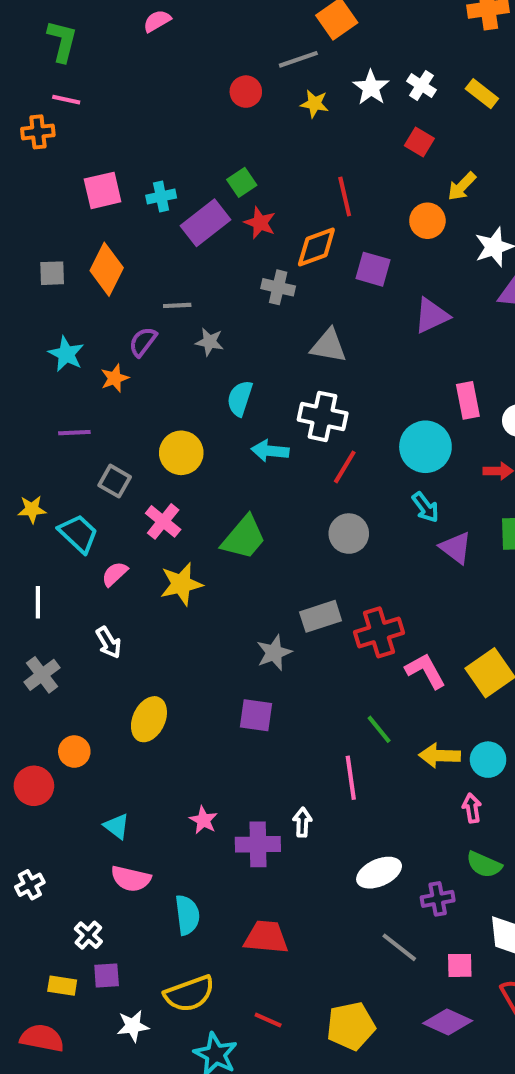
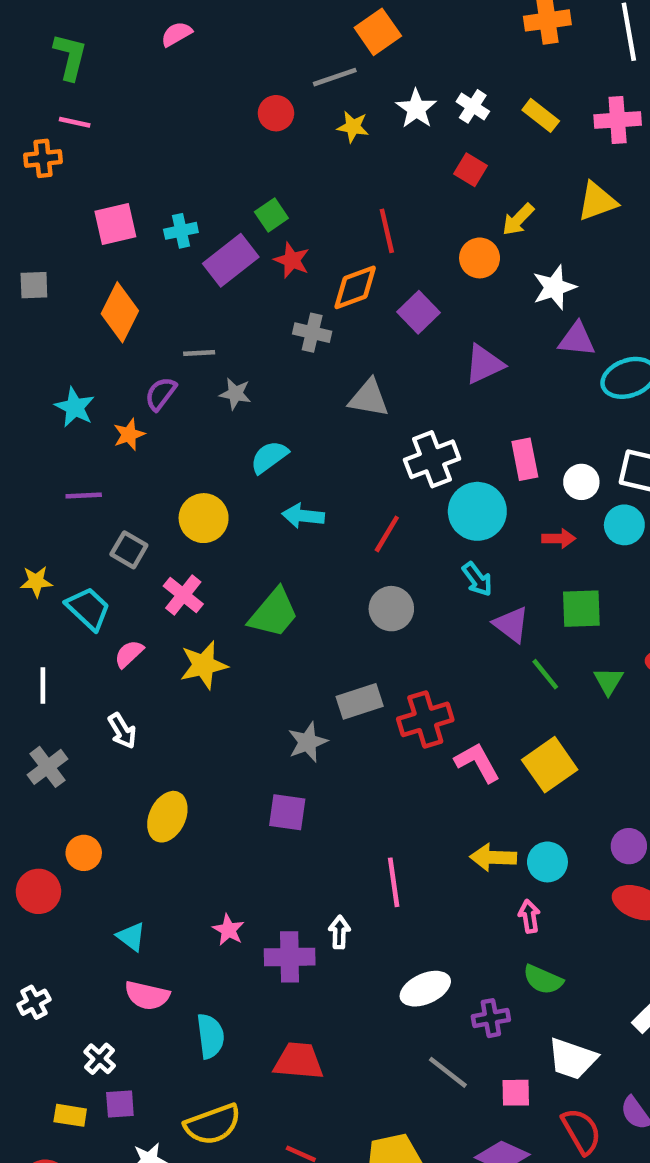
purple square: (373, 269) -> (418, 312), turned 30
gray square: (52, 273) -> (34, 285), moved
cyan semicircle: (240, 398) -> (269, 457), turned 36
white cross: (323, 416) -> (432, 459), moved, turned -33
green line: (379, 729) -> (545, 674), moved

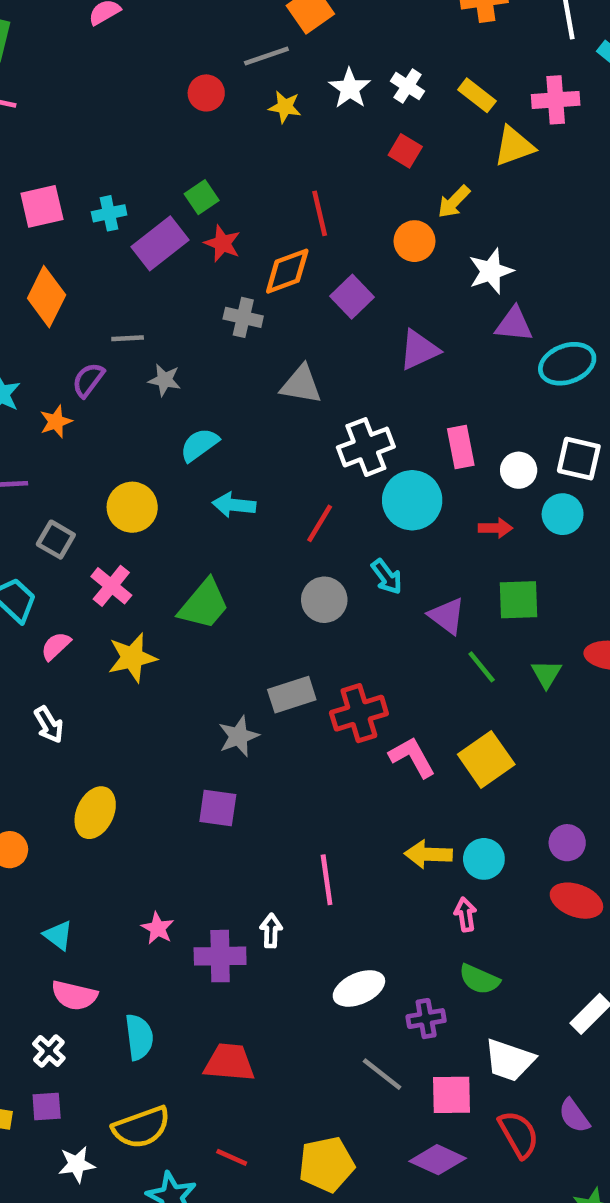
yellow triangle: (597, 201) -> (514, 146), moved
cyan arrow: (477, 579) -> (387, 577), moved
white cross: (100, 1059) -> (49, 1051), moved
pink square: (516, 1093) -> (451, 1095), size x1.4

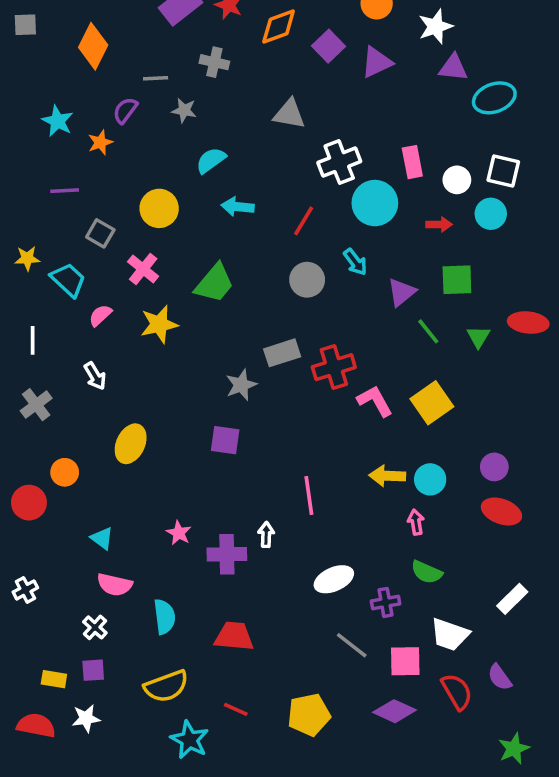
gray cross: (243, 317) -> (214, 62), moved
purple triangle: (419, 350) -> (377, 62), moved
purple triangle: (447, 616) -> (402, 292), turned 44
white star: (77, 1164) -> (86, 718), moved

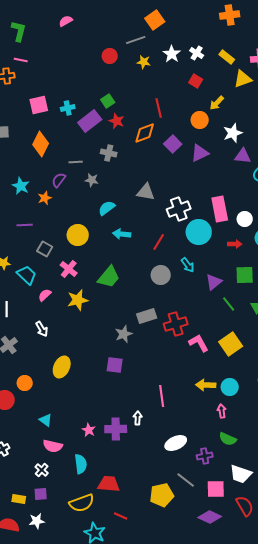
gray triangle: (289, 114) -> (146, 192), moved
pink rectangle: (412, 162) -> (220, 209), size x1.4
pink star: (179, 533) -> (89, 430), moved
red trapezoid: (234, 636) -> (109, 484), moved
yellow pentagon: (309, 715) -> (162, 495), moved

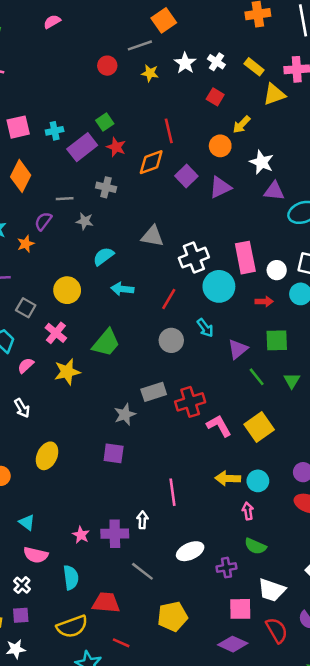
white star: (233, 133) -> (262, 162), turned -30
gray line: (186, 480) -> (142, 571), moved

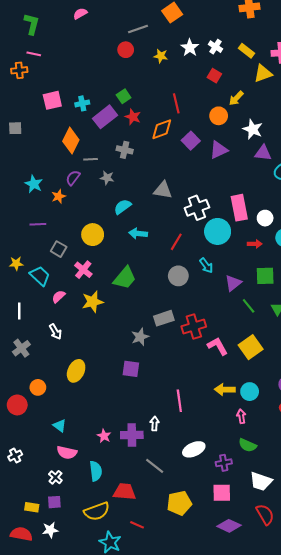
gray line: (140, 45) -> (138, 29), moved
orange diamond: (21, 176) -> (71, 141), moved
pink square: (240, 609) -> (222, 493), moved

